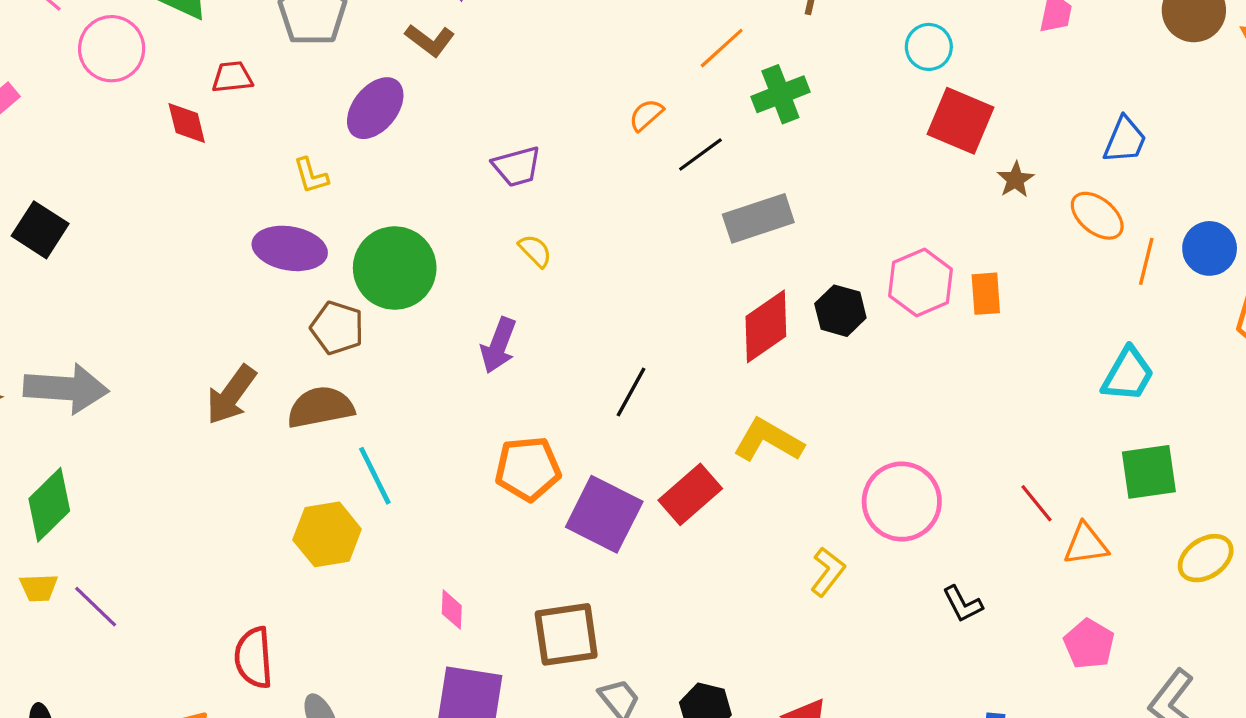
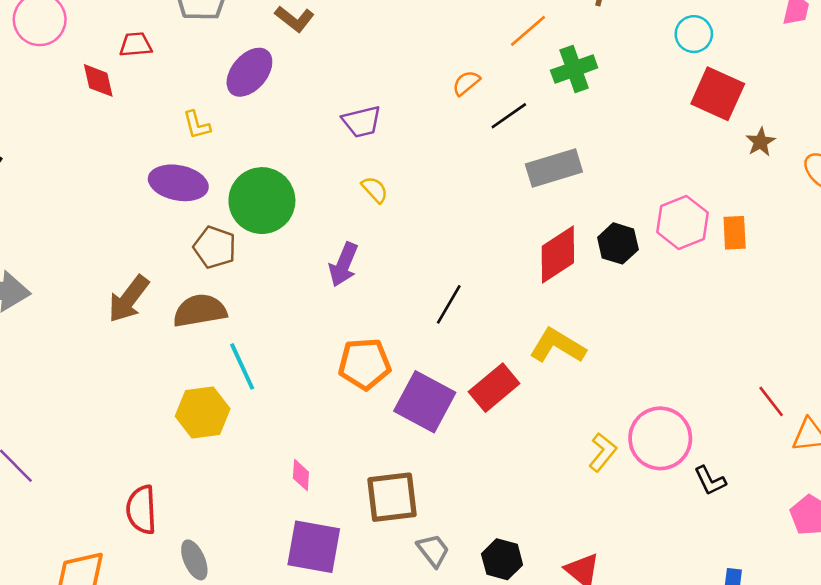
pink circle: (902, 502) -> (660, 438), moved

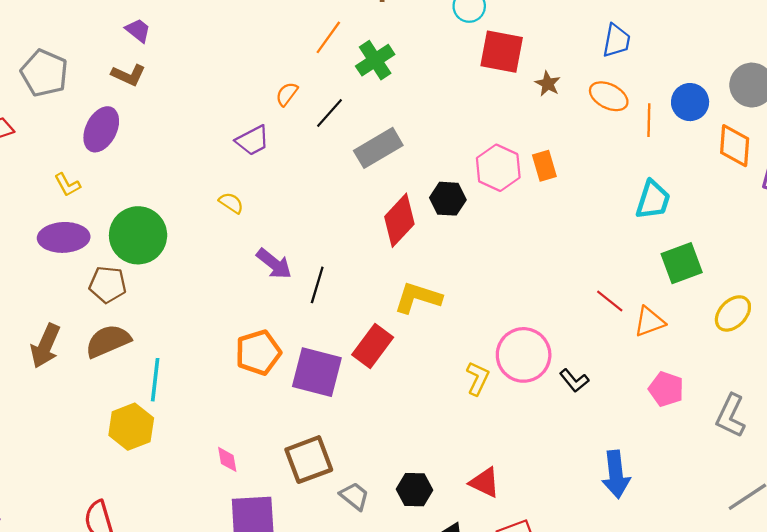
purple trapezoid: (362, 122) -> (253, 140), moved
purple arrow: (343, 264) -> (274, 264), moved, turned -60
cyan line: (242, 366) -> (155, 380), turned 45

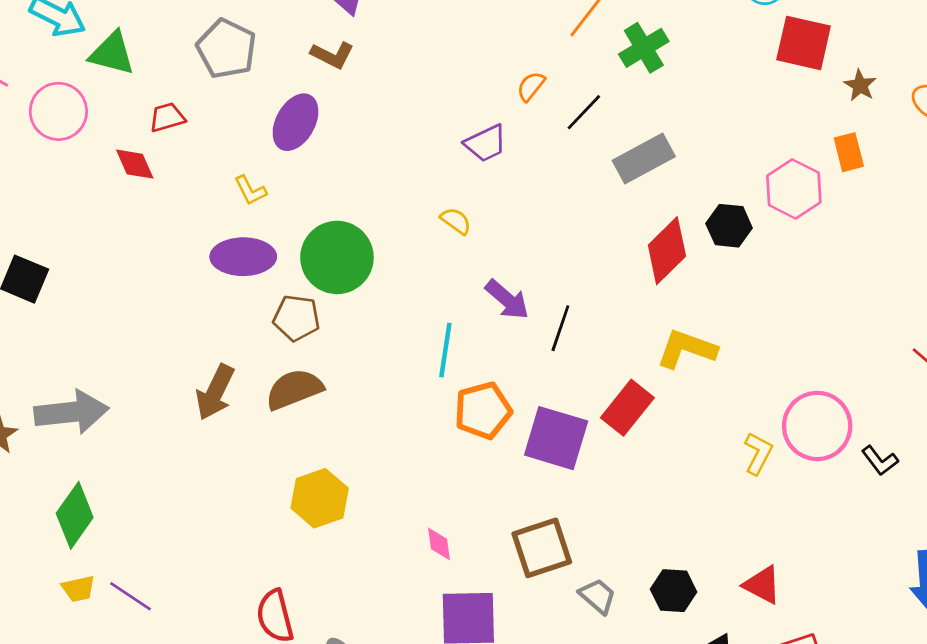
orange rectangle: (544, 166) -> (849, 152), moved
cyan line: (155, 380) -> (445, 350), moved

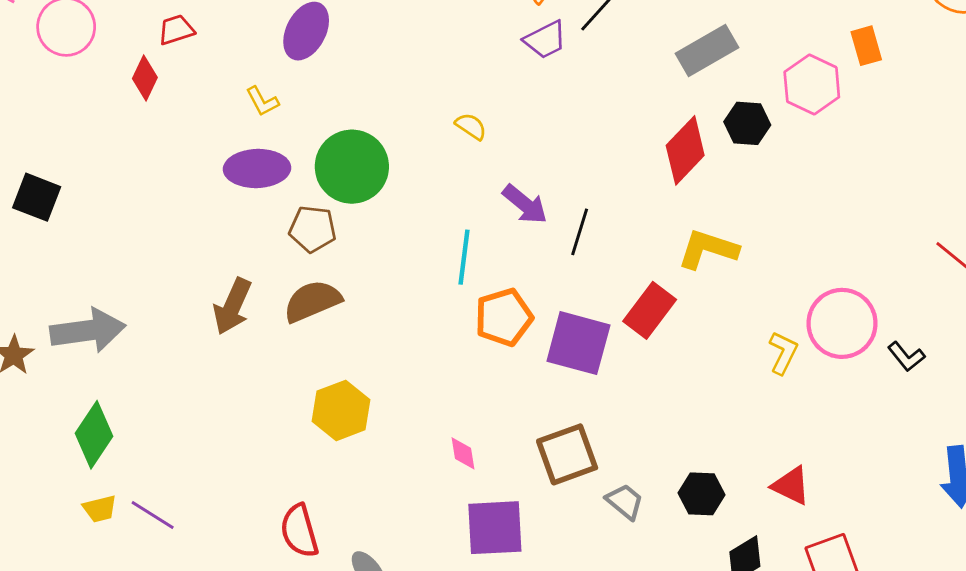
purple trapezoid: (486, 143) -> (545, 40), moved
gray rectangle: (644, 159) -> (707, 50), moved
red diamond: (135, 164) -> (145, 78), turned 51

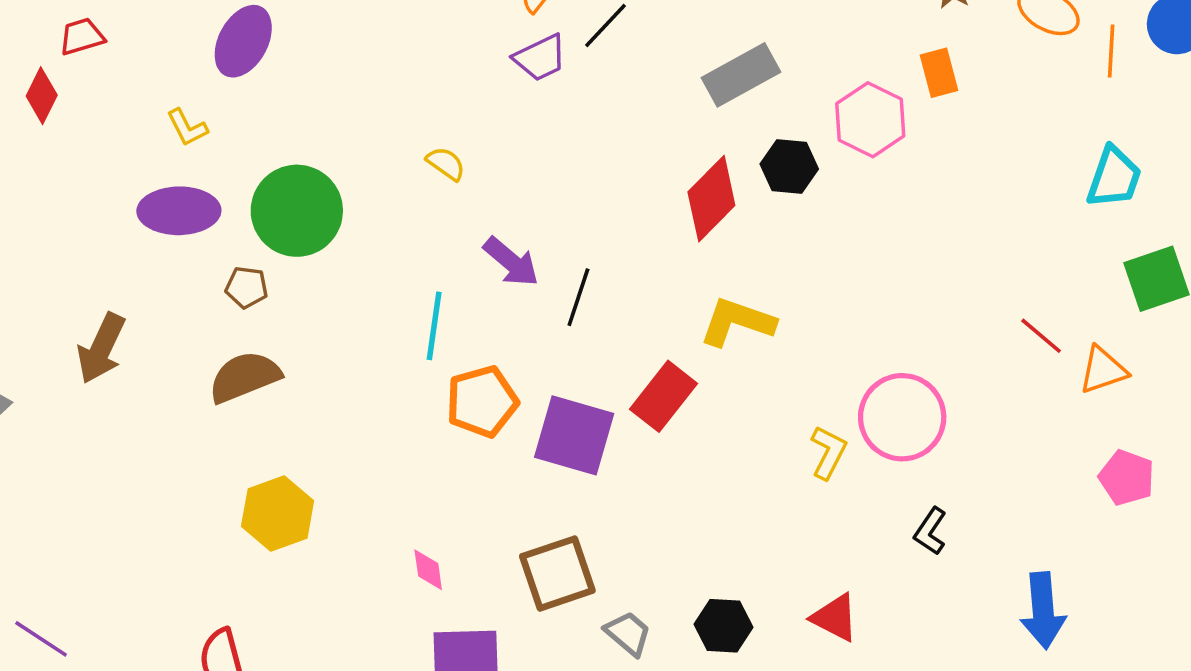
brown pentagon: (313, 229) -> (247, 287), size x0.7
brown arrow: (232, 306) -> (101, 348), moved
black L-shape: (906, 357) -> (930, 531), moved, turned 72

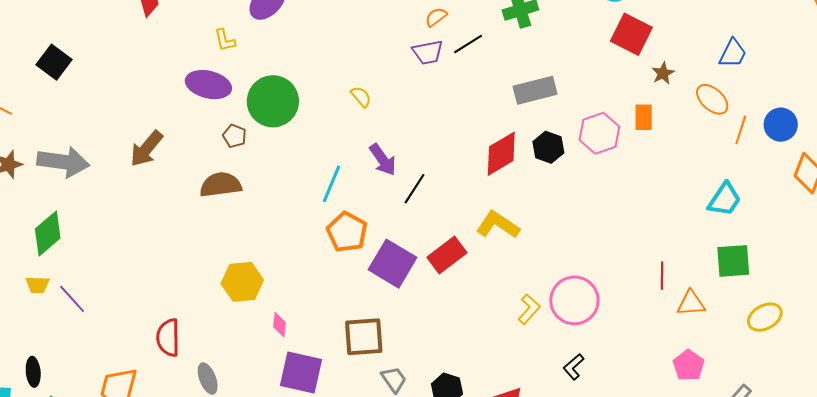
red line: (1041, 336) -> (662, 276), turned 36
orange pentagon: (482, 402) -> (347, 232), turned 30
yellow hexagon: (278, 514) -> (242, 282), moved
pink diamond: (428, 570) -> (279, 325), moved

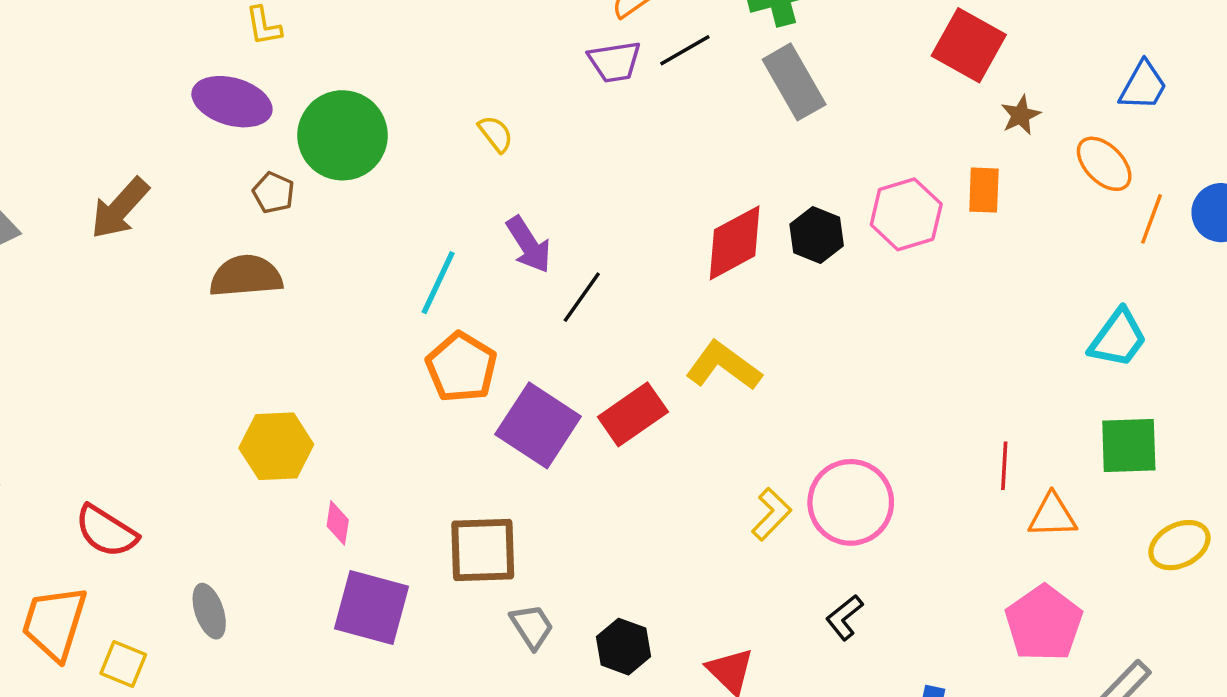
gray rectangle: (535, 90) -> (794, 82), moved, turned 72
red semicircle: (168, 338) -> (106, 531), moved, turned -60
pink pentagon: (689, 365) -> (1044, 623), size x1.4

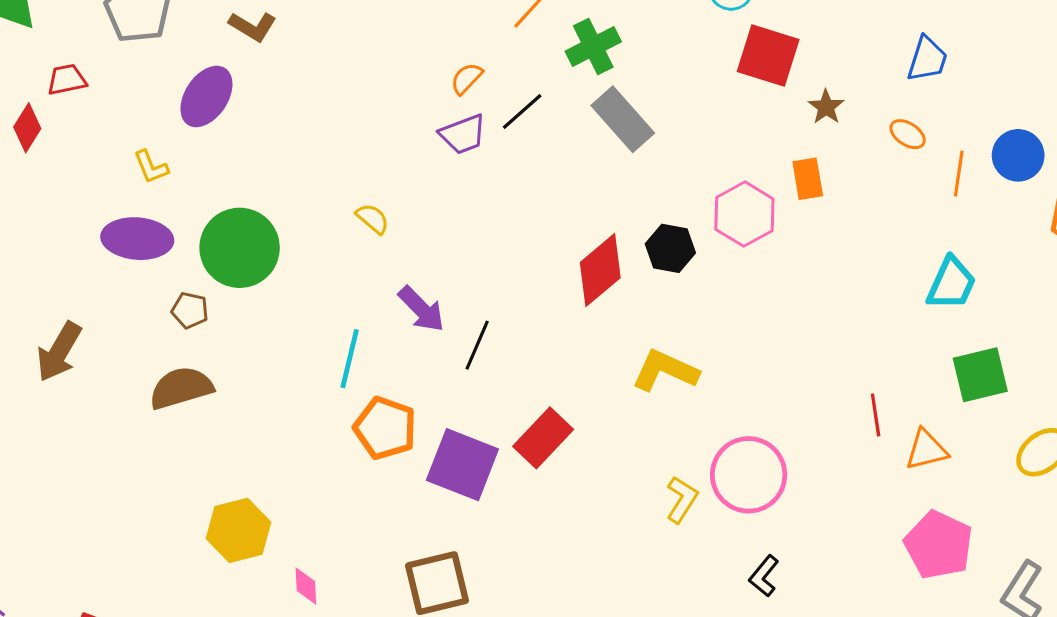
orange ellipse: (1104, 164) -> (908, 134), size x0.7
yellow L-shape: (723, 366) -> (665, 371), moved

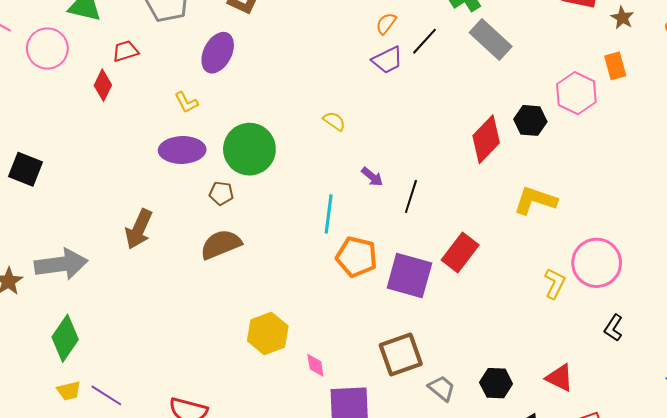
purple arrow: (421, 309) -> (372, 177), size x0.7

